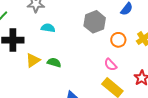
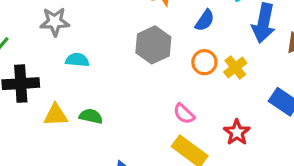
orange circle: (118, 40) -> (204, 62), moved
yellow triangle: (33, 60) -> (56, 115), turned 35

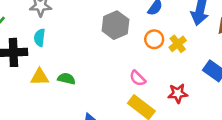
cyan semicircle: (77, 60) -> (40, 38), moved, turned -90
red star: (237, 132) -> (178, 93), turned 30

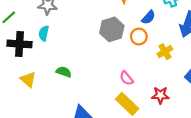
orange circle: (154, 39) -> (139, 37), moved
yellow triangle: (40, 77) -> (28, 79), moved, turned 36

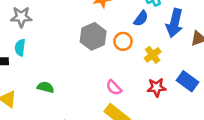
blue semicircle: (148, 17) -> (141, 18), moved
red star: (160, 95) -> (157, 87), moved

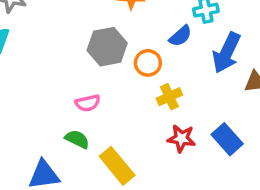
yellow cross: (153, 55) -> (169, 97), moved
green semicircle: (46, 87) -> (77, 139), moved
pink semicircle: (114, 88) -> (88, 103), moved, turned -70

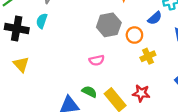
red star: (181, 138) -> (141, 93), moved
green semicircle: (77, 139) -> (89, 92), moved

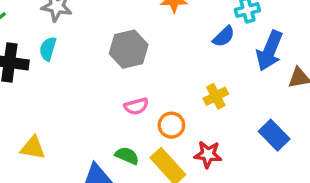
gray hexagon: (109, 25) -> (129, 49), moved
orange circle: (134, 35) -> (171, 125), moved
yellow triangle: (21, 64) -> (33, 148), moved, turned -35

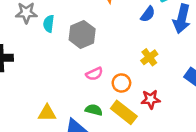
cyan semicircle: (48, 49) -> (49, 24), moved
yellow triangle: (33, 148) -> (47, 113), moved

